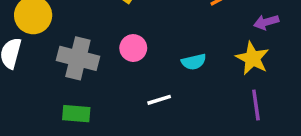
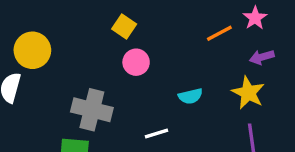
pink circle: (133, 48) -> (136, 62), moved
gray cross: (78, 58) -> (92, 110), moved

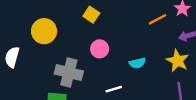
yellow circle: (32, 50) -> (44, 31), moved
pink circle: (136, 62) -> (100, 49), moved

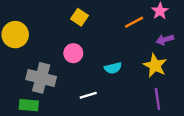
yellow square: (91, 15) -> (80, 17), moved

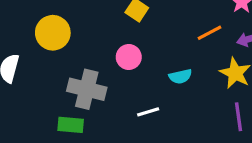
orange line: (134, 22) -> (209, 33), moved

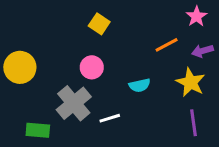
yellow circle: (53, 33) -> (20, 67), moved
gray cross: (87, 89) -> (74, 103), moved, turned 36

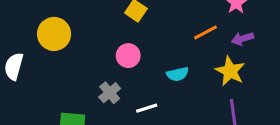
yellow circle: (20, 67) -> (54, 34), moved
gray cross: (74, 103) -> (110, 93), size x0.6

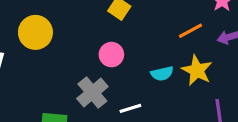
yellow star: (230, 71) -> (197, 70), moved
gray cross: (110, 93) -> (92, 93), size x1.4

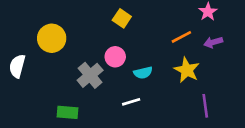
cyan semicircle: (162, 74) -> (143, 73), moved
gray cross: (92, 93) -> (90, 75), moved

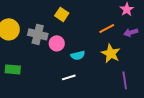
gray cross: (90, 75) -> (38, 34), moved, turned -36
green rectangle: (68, 112) -> (13, 69), moved

